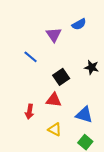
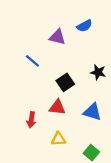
purple triangle: (54, 35) -> (57, 37), turned -42
blue triangle: (84, 115) -> (92, 112), moved
yellow triangle: (55, 129) -> (58, 139), turned -32

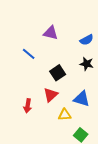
blue semicircle: (85, 26) -> (87, 40), moved
red triangle: (57, 107) -> (51, 95), turned -49
yellow triangle: (58, 139) -> (65, 115), moved

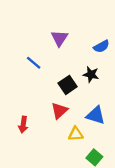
purple triangle: (51, 33) -> (59, 38), turned 49
black star: (87, 64) -> (91, 74), moved
red arrow: (28, 106) -> (23, 125), moved

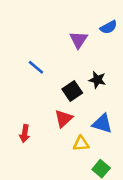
purple triangle: (59, 38) -> (79, 40), moved
blue semicircle: (101, 46) -> (109, 27), moved

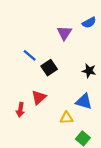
black star: (97, 80) -> (89, 71), moved
black square: (72, 91) -> (49, 68), moved
red triangle: (64, 119) -> (39, 97), moved

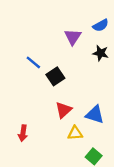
black star: (89, 71) -> (101, 53), moved
red triangle: (39, 97) -> (64, 110), moved
red arrow: (20, 110) -> (23, 133), moved

